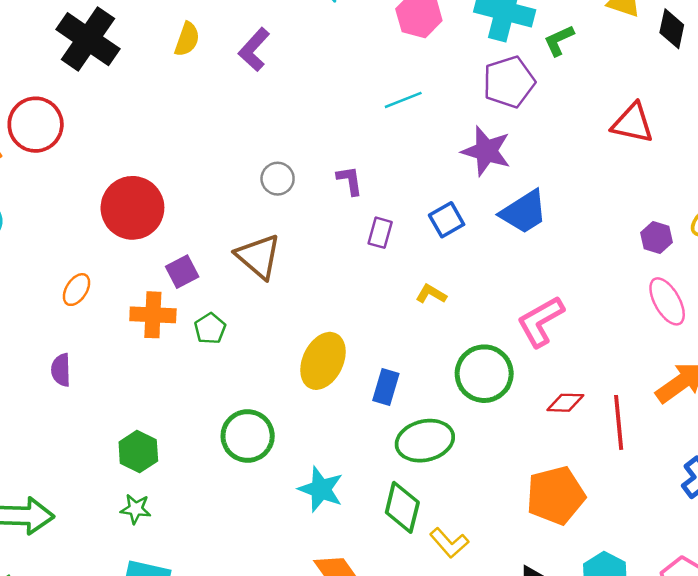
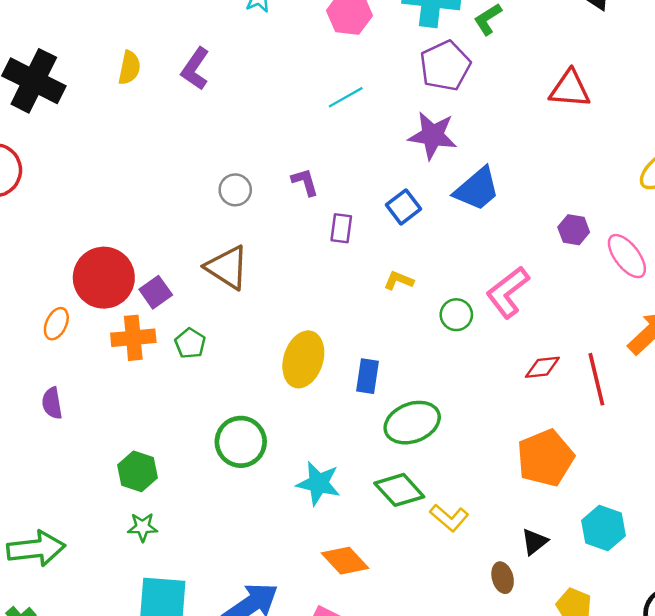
red circle: (132, 208) -> (104, 278), moved
purple hexagon: (657, 237) -> (574, 230), moved
green circle: (484, 374) -> (456, 315), moved, size x0.6
green diamond: (402, 507) -> (399, 490), turned -48

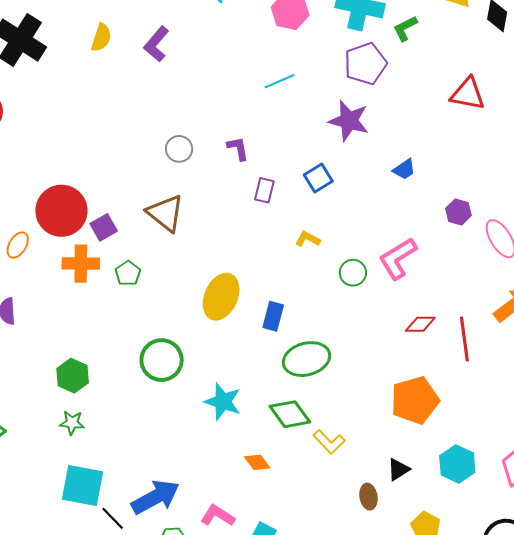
blue trapezoid: (477, 189) -> (404, 169), moved, size x0.6
orange diamond: (345, 561) -> (257, 462), moved, size x0.7

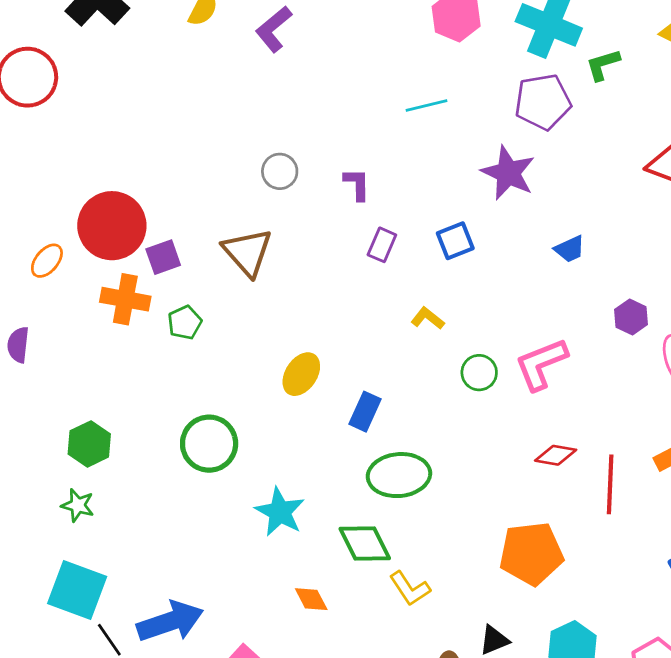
yellow ellipse: (221, 297) -> (301, 374), size x0.7

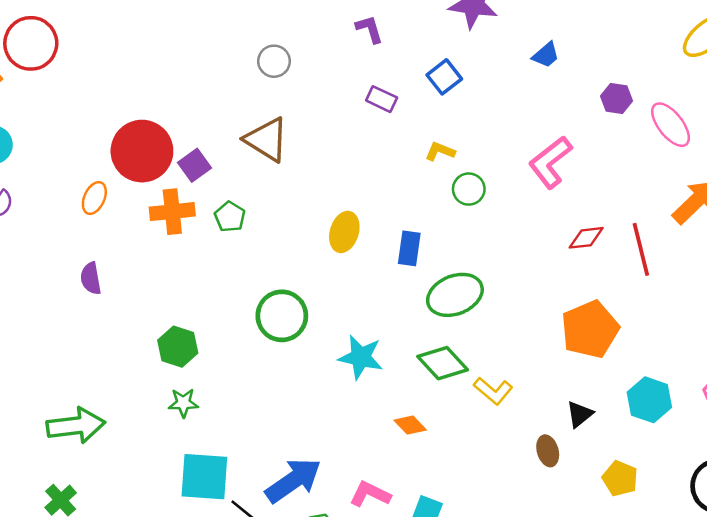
purple L-shape: (357, 184) -> (369, 29), moved
purple rectangle: (382, 245) -> (382, 99), turned -72
green circle: (479, 373) -> (469, 189), moved

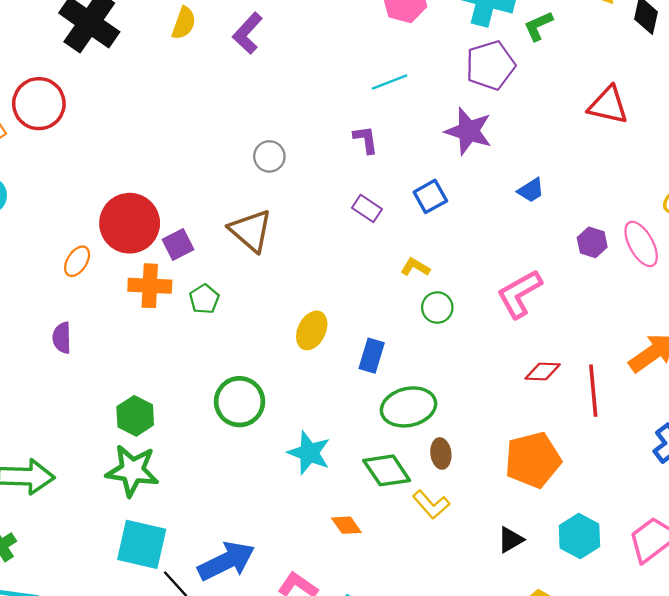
pink ellipse: (671, 125) -> (641, 244), moved
green star: (183, 403) -> (132, 471), size x1.8
brown ellipse: (548, 451) -> (441, 453), moved

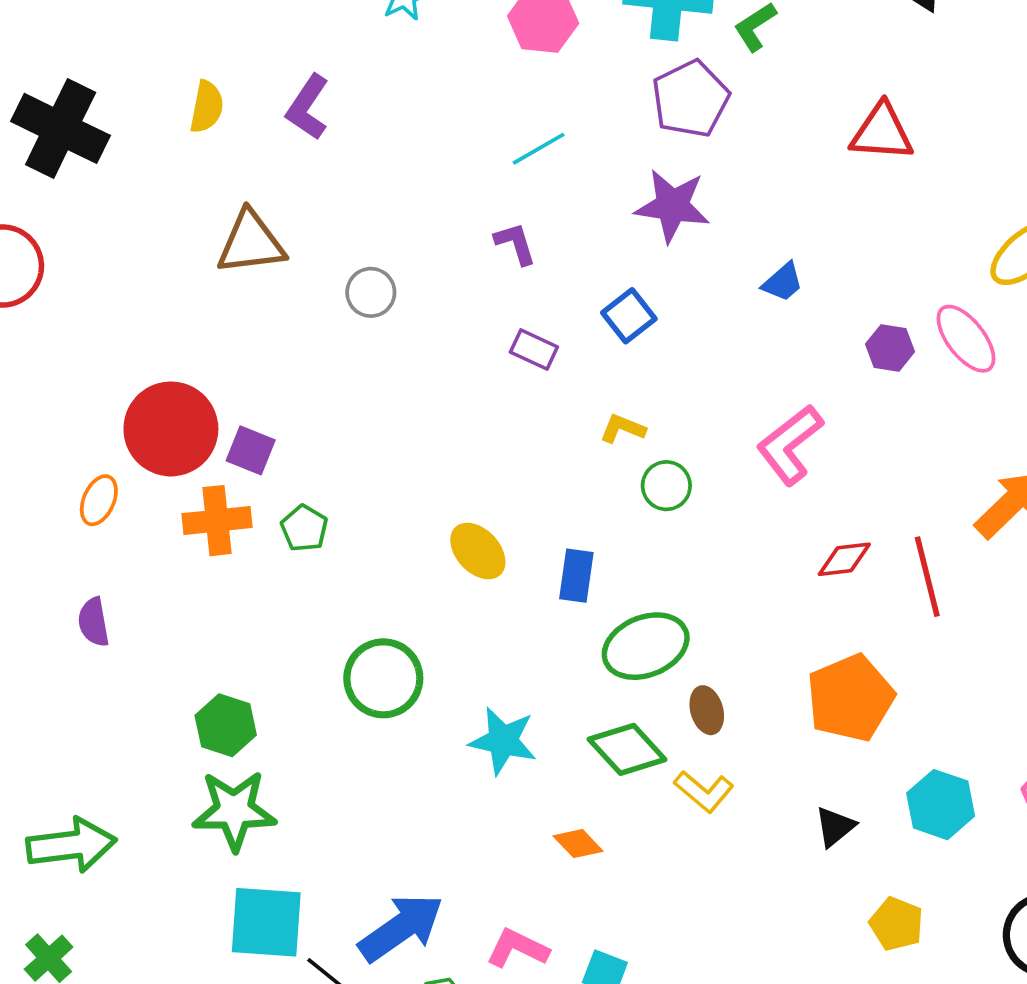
brown triangle: (251, 230) -> (251, 243), moved, turned -39
purple square: (178, 245) -> (251, 450), turned -32
yellow ellipse: (312, 330) -> (478, 551), turned -60

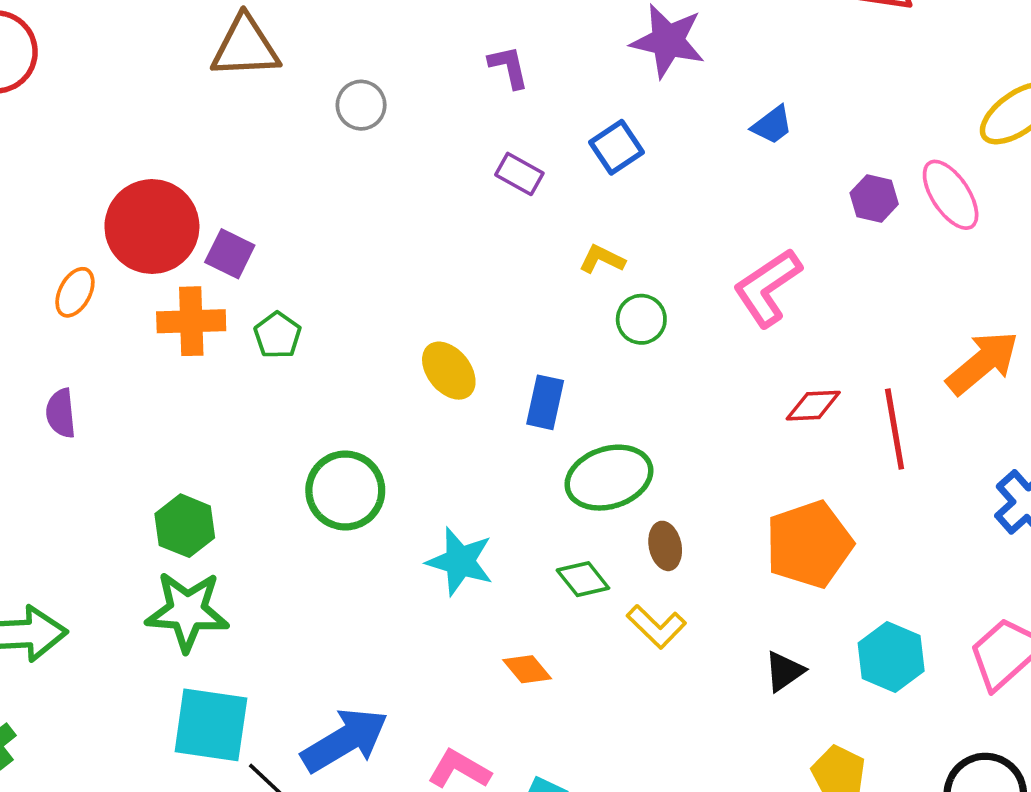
green diamond: (627, 749) -> (583, 579), size x0.7

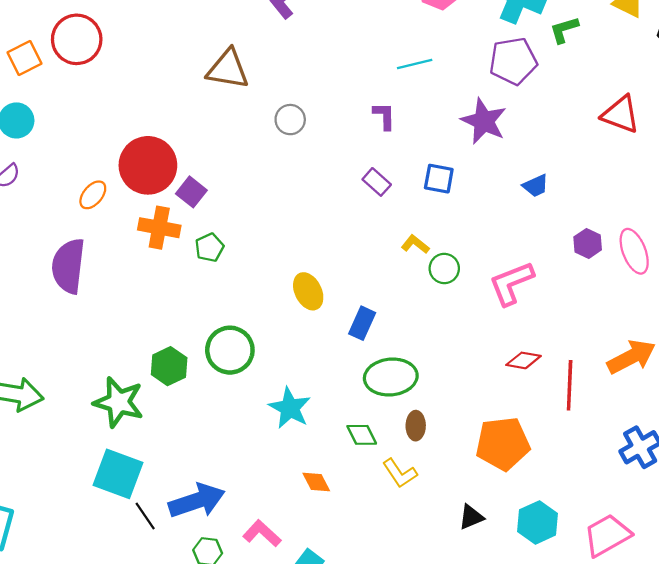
blue square: (617, 147) -> (439, 179), turned 32
green circle: (641, 319) -> (444, 269), moved
purple semicircle: (61, 413) -> (68, 266), size x1.8
green hexagon: (185, 526) -> (169, 366), moved

